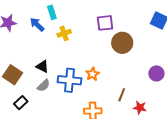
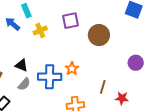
purple square: (105, 23) -> (70, 21), moved

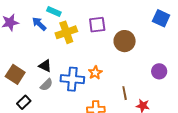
cyan rectangle: (26, 11) -> (54, 12), turned -48
yellow cross: (40, 30) -> (66, 32), size x1.5
brown line: (103, 87) -> (125, 93), turned -32

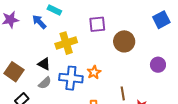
blue square: (161, 18) -> (161, 20), turned 36
yellow cross: (66, 32) -> (66, 43), moved
purple circle: (159, 71) -> (158, 65), moved

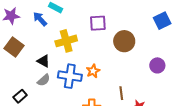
brown square: (14, 72) -> (14, 47), moved

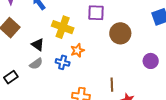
yellow cross: (66, 41) -> (63, 27), turned 30
orange star: (93, 71) -> (77, 50), moved
blue cross: (70, 76) -> (63, 62), size x0.6

